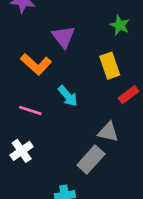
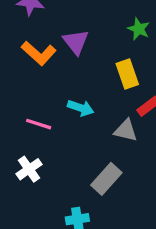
orange L-shape: (36, 64) -> (39, 53), moved
cyan arrow: (68, 96) -> (81, 108), turned -30
gray triangle: (108, 132) -> (126, 130), moved

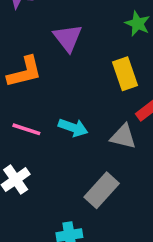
orange L-shape: (39, 53) -> (25, 72), moved, turned -56
cyan arrow: (81, 108) -> (73, 128), moved

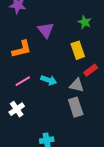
pink line: (26, 129) -> (23, 81), turned -49
gray rectangle: (102, 190) -> (76, 107), moved, turned -60

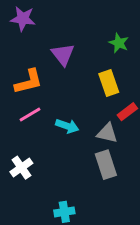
pink line: (23, 81) -> (30, 115), moved

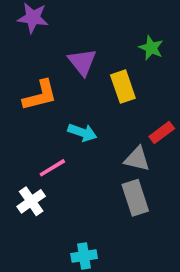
yellow rectangle: (109, 83) -> (123, 87), moved
pink line: (30, 115) -> (52, 168), moved
cyan arrow: (67, 126) -> (82, 132), moved

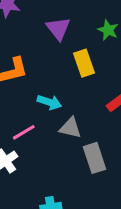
purple triangle: (82, 62) -> (58, 29), moved
gray triangle: (137, 159) -> (70, 128), moved

